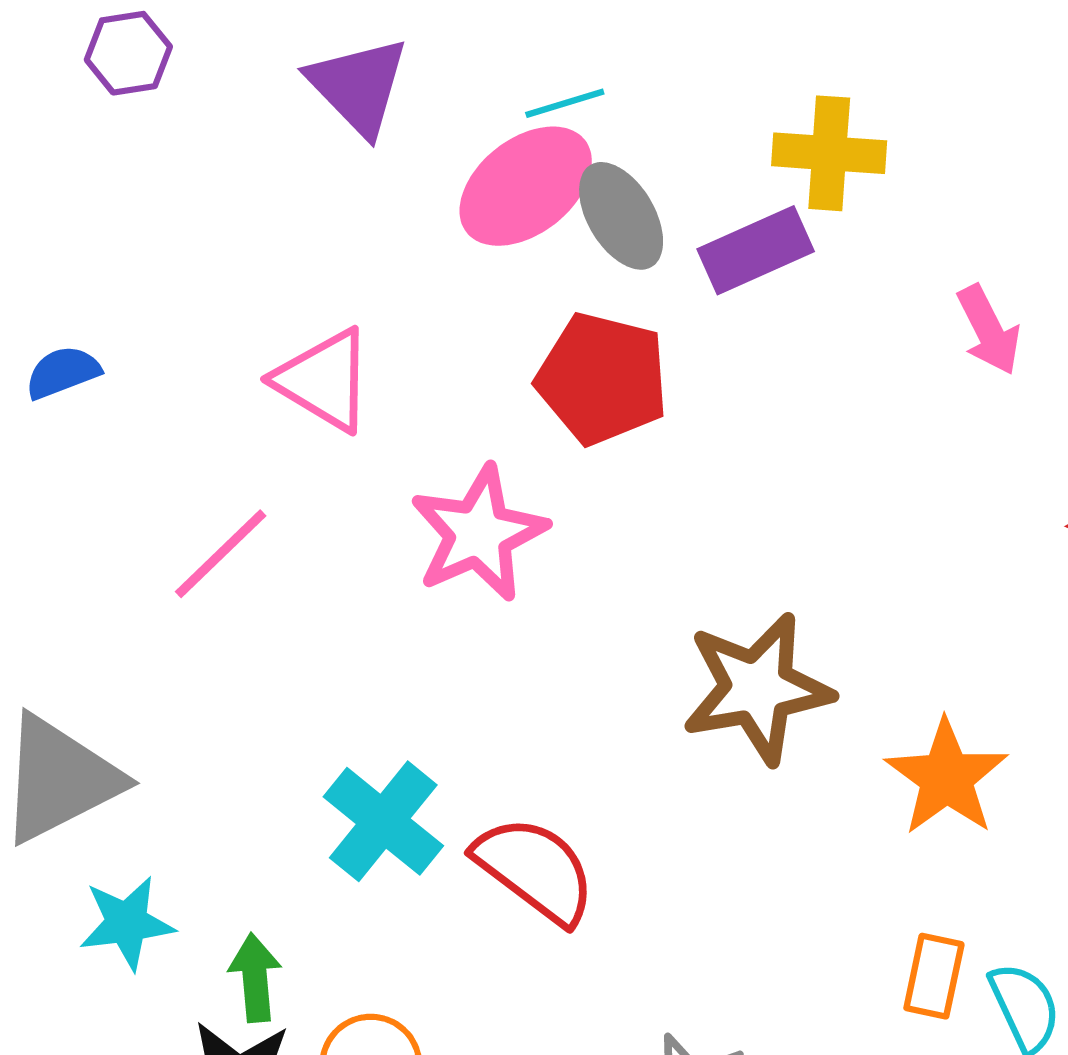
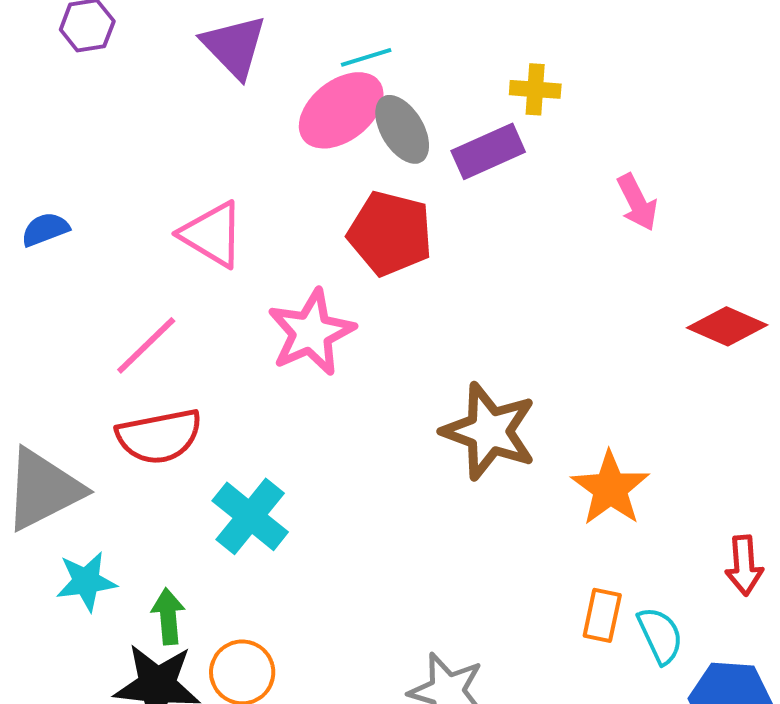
yellow cross: (829, 153) -> (535, 89), size x0.7
brown star: (757, 688) -> (489, 431), turned 30
red semicircle: (535, 870) -> (159, 436), moved, turned 132

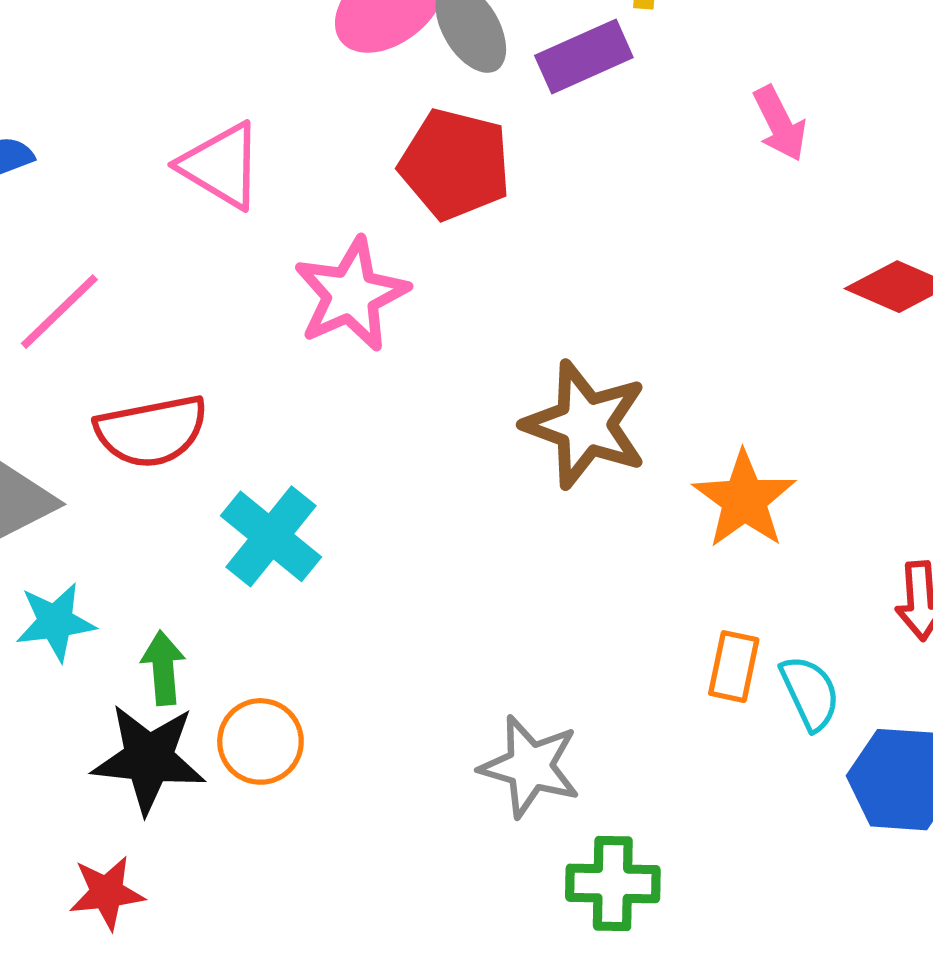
pink line: (146, 345) -> (59, 312), moved

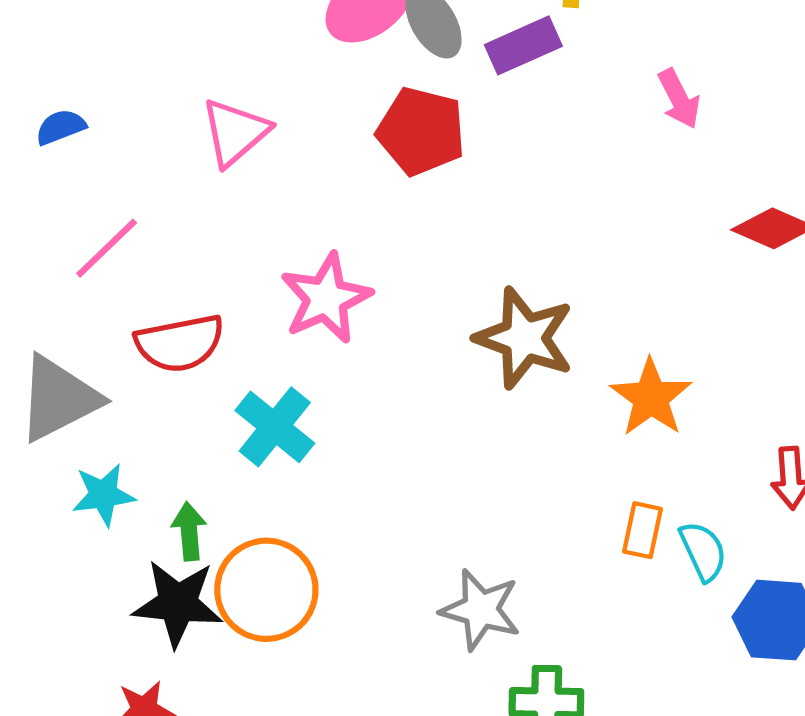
pink triangle: (221, 166) -> (235, 132), turned 48
pink star: (351, 294) -> (326, 298), moved
orange circle: (260, 741) -> (266, 590), size x1.5

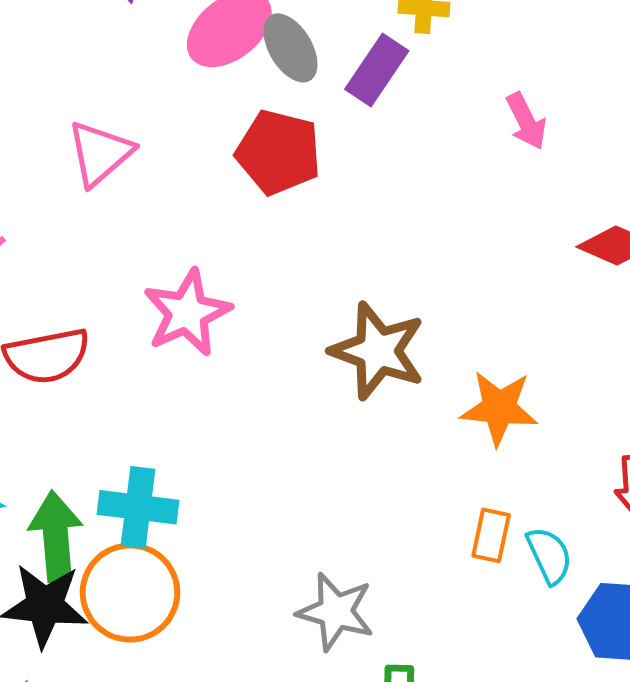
purple rectangle: (523, 45) -> (377, 70), turned -32
orange star: (651, 398) -> (499, 408), turned -30
cyan cross: (275, 427) -> (138, 507), moved, turned -32
green arrow: (189, 531) -> (56, 536), size x1.6

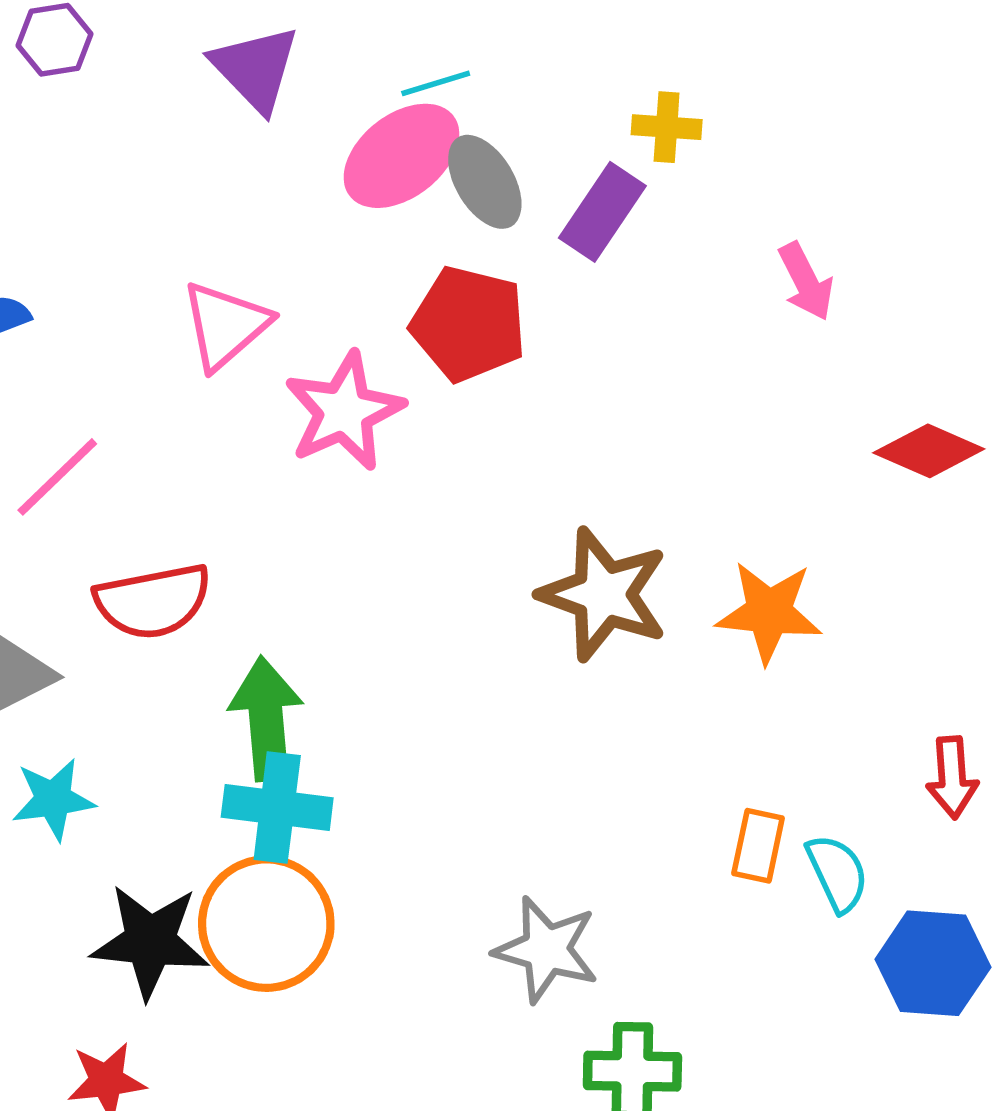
pink star: (187, 313) -> (344, 411), moved
orange star: (499, 408) -> (769, 612), moved
green arrow: (56, 536) -> (266, 719), moved

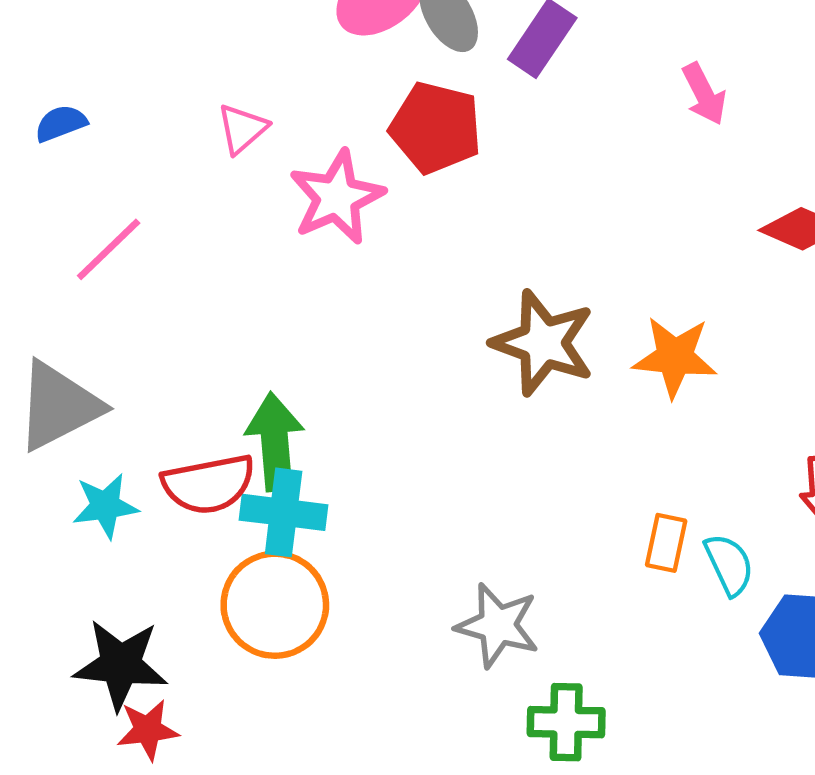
pink triangle: (225, 325) -> (242, 129), size x0.7
red semicircle: (153, 601) -> (209, 484), moved
black star: (150, 941) -> (120, 665), moved

